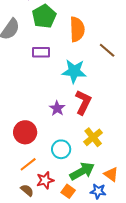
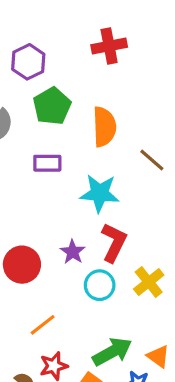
red circle: (25, 132) -> (22, 265), moved
yellow cross: (93, 137) -> (149, 282), moved
cyan circle: (61, 149) -> (100, 285), moved
orange line: (28, 164) -> (43, 325), moved

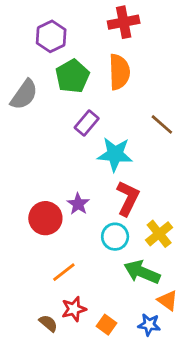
orange semicircle: (104, 127) -> (119, 72), moved
purple rectangle: (47, 163) -> (87, 123), moved, turned -50
purple star: (73, 252) -> (78, 204), moved
green arrow: (112, 352) -> (142, 272), moved, turned -128

